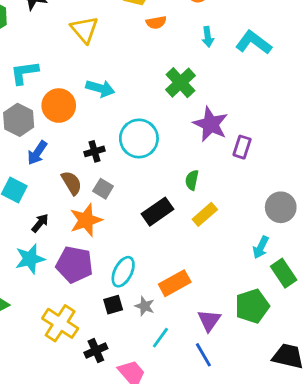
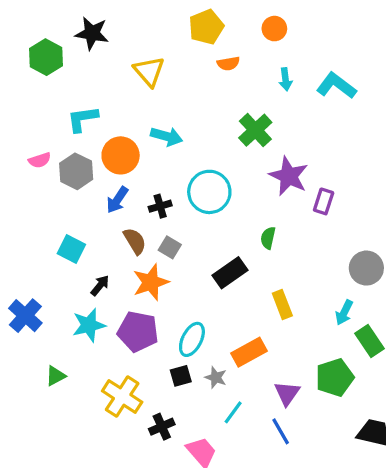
blue arrow: (37, 153) -> (117, 200), moved
yellow rectangle: (205, 214) -> (282, 305), moved, turned -70

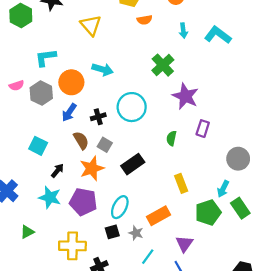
purple rectangle: (324, 201) -> (203, 129), moved
black rectangle: (230, 273) -> (133, 164), moved
cyan star: (89, 325) -> (50, 197), turned 30
green pentagon: (335, 377) -> (208, 212), moved
yellow cross: (122, 397) -> (72, 246), turned -32

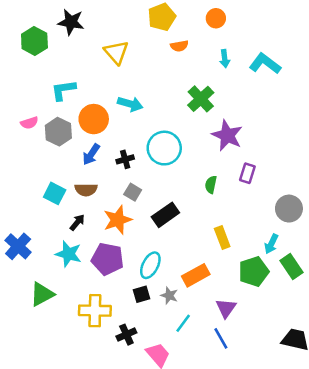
brown semicircle: (81, 140) -> (86, 190), moved, turned 120
green triangle: (27, 232) -> (42, 294), size x1.5

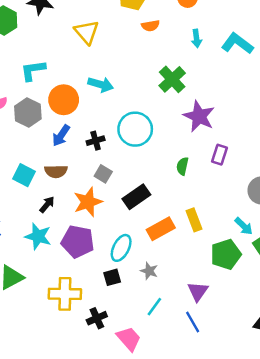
cyan arrow: (271, 244) -> (244, 226), turned -72
orange rectangle: (196, 275) -> (161, 229), moved
gray star: (169, 295) -> (149, 271), moved

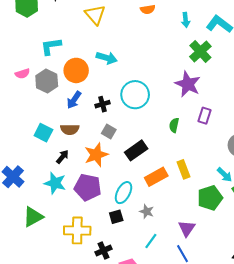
green cross: (172, 79) -> (200, 52), moved

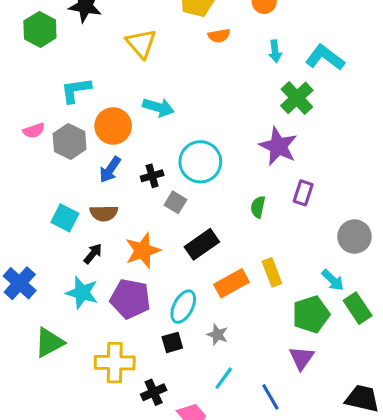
gray square: (109, 132) -> (175, 202), moved
purple triangle: (187, 228) -> (302, 358), moved

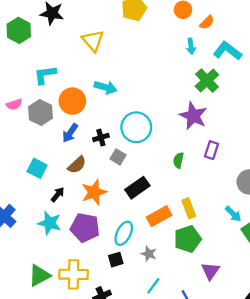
orange semicircle: (219, 36) -> (207, 22), moved, turned -35
brown semicircle: (104, 213) -> (77, 165), moved, turned -42
green pentagon: (311, 314) -> (188, 239), moved
green triangle: (49, 342) -> (39, 275), moved

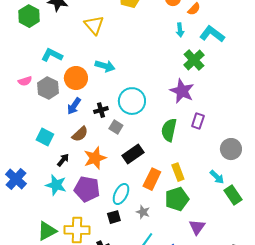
cyan L-shape: (45, 75) -> (52, 55), turned 35
green semicircle: (178, 160) -> (169, 130), size x1.6
orange rectangle: (159, 216) -> (152, 179), turned -35

